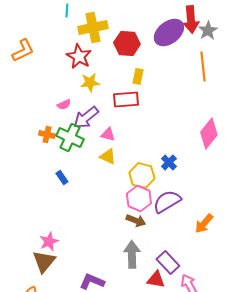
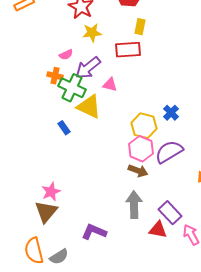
orange cross: (47, 134) -> (55, 76), moved
yellow triangle: (108, 156) -> (89, 107), moved, size x1.5

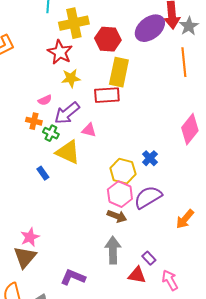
yellow rectangle: (140, 27) -> (119, 72), size x1.8
green cross: (72, 88) -> (51, 133), size x0.6
purple rectangle: (170, 213) -> (149, 258), size x0.6

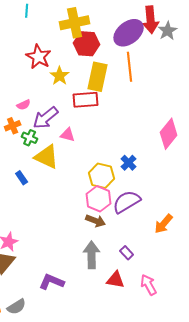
yellow cross: (74, 23) -> (75, 23), moved
orange line: (184, 62) -> (130, 67), moved
yellow star: (71, 78) -> (60, 76), moved, turned -30
orange cross: (34, 121) -> (13, 126), turned -35
purple rectangle: (149, 258) -> (127, 253), moved

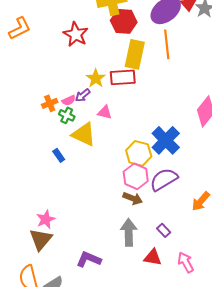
yellow star: (60, 76) -> (96, 78), moved
pink semicircle: (24, 105) -> (69, 100), moved
purple arrow: (46, 118) -> (83, 95), size x0.6
blue cross: (129, 163) -> (166, 140), size x1.8

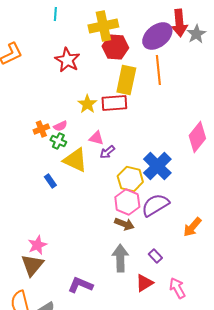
purple arrow: (83, 95) -> (107, 152), moved
red triangle: (153, 257) -> (144, 283), turned -42

